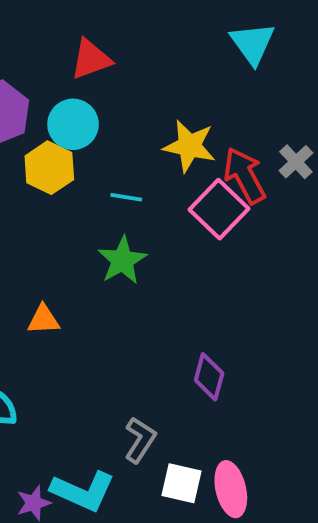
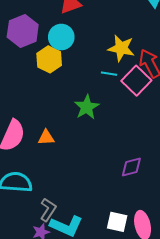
cyan line: (126, 197) -> (109, 74), moved
purple diamond: (209, 377) -> (131, 167), turned 60
gray L-shape: (140, 440) -> (48, 210), moved

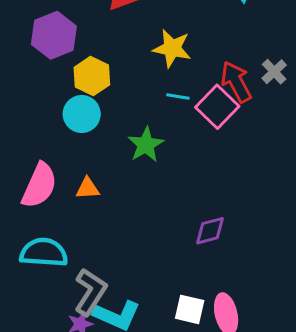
cyan circle: (61, 37) -> (82, 114), moved
yellow star: (121, 48) -> (172, 48), moved
gray L-shape: (48, 210) -> (90, 292), size x1.4

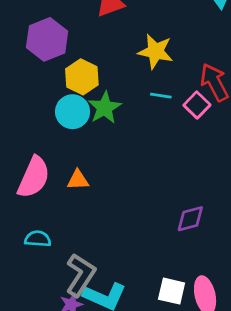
pink square: (217, 107) -> (197, 105), size x0.7
green star: (146, 145) -> (105, 108), moved
cyan semicircle: (44, 253) -> (38, 239), size x0.6

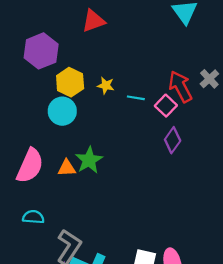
yellow star: (155, 51) -> (106, 86), moved, size x0.6
green star: (105, 108) -> (89, 160), moved
purple diamond: (190, 219) -> (173, 140), moved, turned -40

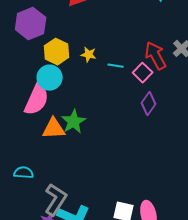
pink semicircle: (30, 166) -> (37, 100), moved
orange triangle: (67, 168) -> (54, 129), size x1.4

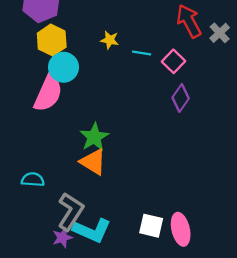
yellow hexagon: (57, 52) -> (52, 40), moved
red arrow: (156, 56) -> (189, 21), moved
green star: (74, 122) -> (94, 137), moved
orange triangle: (54, 129) -> (93, 162), moved, turned 35

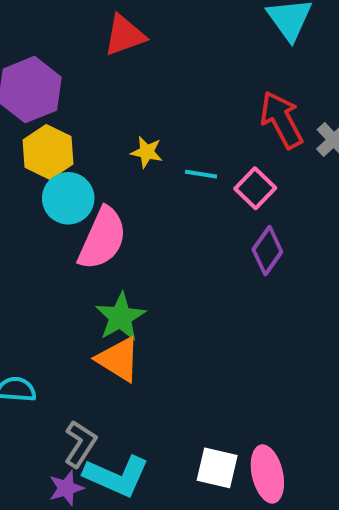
pink semicircle: (48, 93) -> (102, 239), moved
gray L-shape: (71, 212) -> (80, 444), size x0.7

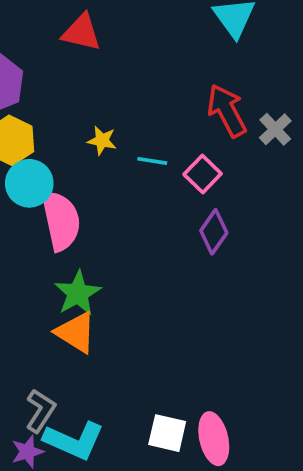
red triangle: (125, 35) -> (81, 32), turned 33
pink semicircle: (102, 239) -> (61, 221), turned -36

